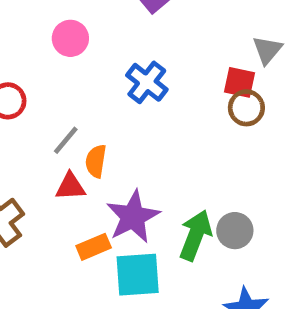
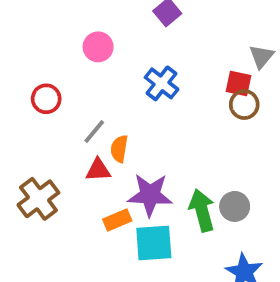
purple star: (133, 217) -> (150, 195), turned 30
green arrow: (195, 235) -> (202, 210), turned -36

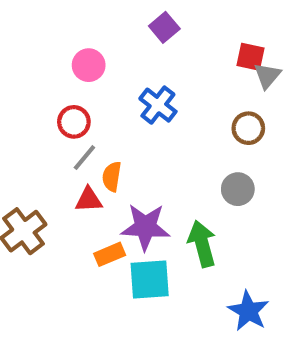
red square: (238, 83) -> (250, 57), moved
red circle: (46, 99) -> (74, 122), moved
gray circle: (235, 206) -> (238, 189), moved

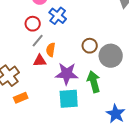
blue cross: (158, 105) -> (58, 16), moved
brown circle: (248, 128) -> (90, 46), moved
gray circle: (238, 189) -> (111, 56), size x1.5
orange rectangle: (110, 254) -> (21, 98), moved

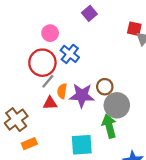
red circle: (33, 24) -> (42, 63), size x1.6
gray circle: (111, 56) -> (117, 105), moved
purple star: (67, 74) -> (82, 95), moved

